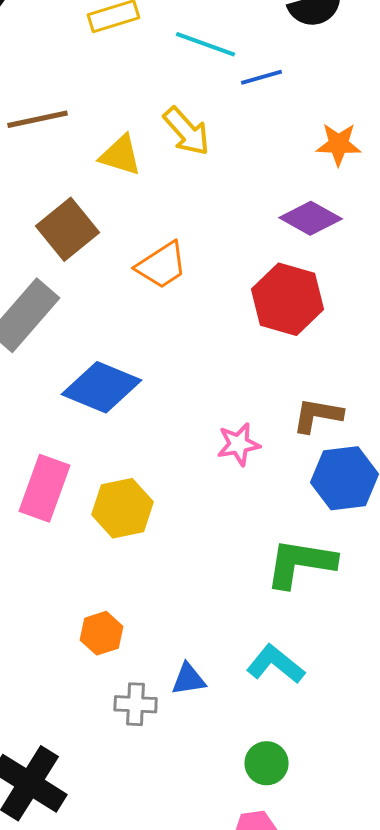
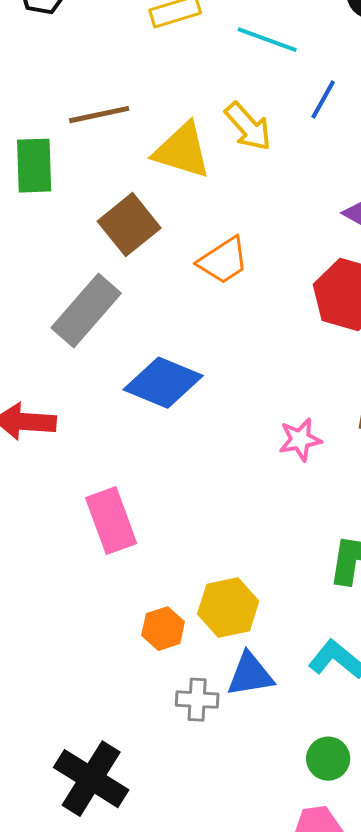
blue line: (262, 77) -> (323, 100), moved, turned -45
yellow triangle: (121, 155) -> (182, 151), size x1.4
pink rectangle: (45, 488) -> (111, 521), moved, turned -40
yellow hexagon: (123, 508) -> (228, 608), moved
blue triangle: (189, 679) -> (250, 675), size x1.4

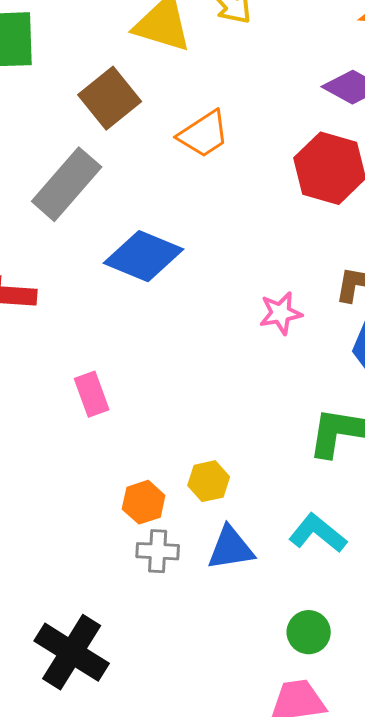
pink rectangle: (111, 521) -> (92, 394), size x0.7
yellow hexagon: (228, 608) -> (209, 481), size x0.7
gray cross: (197, 700) -> (158, 551), moved

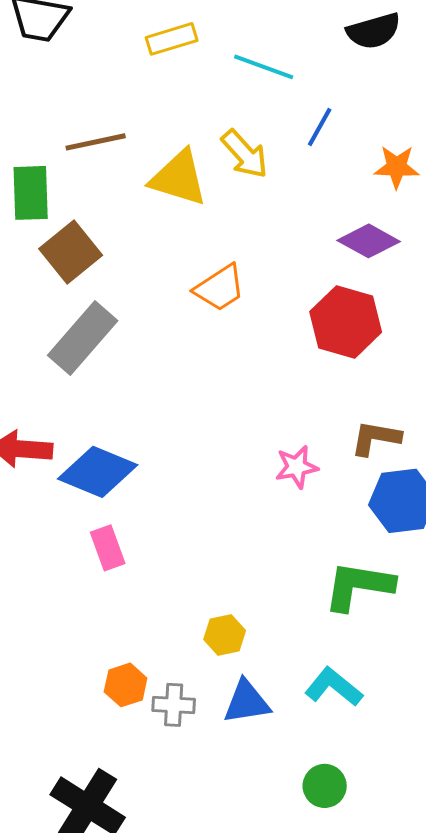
brown square: (110, 98) -> (71, 252), moved
blue diamond: (144, 256) -> (98, 472), moved
orange hexagon: (144, 502) -> (126, 685), moved

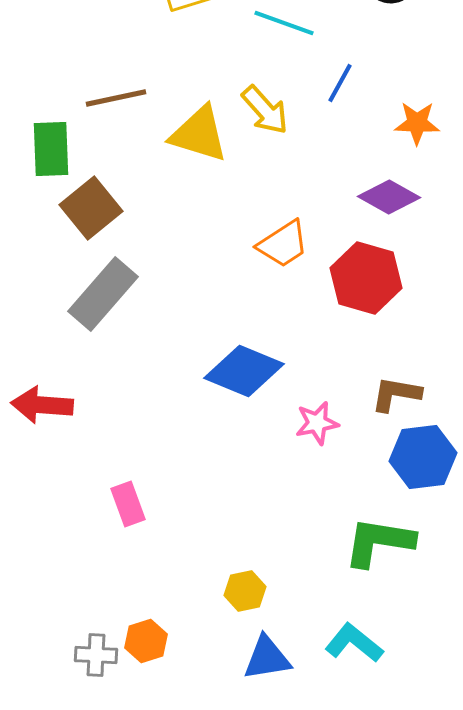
orange trapezoid: (220, 288) -> (283, 244), moved
blue diamond: (98, 472) -> (244, 371), moved
gray cross: (174, 705) -> (96, 655), moved

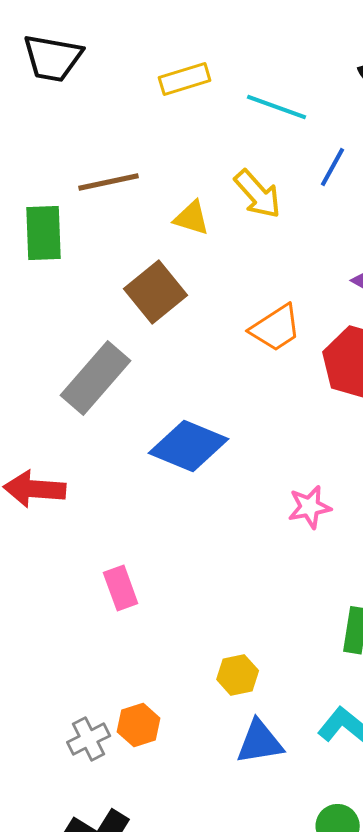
yellow triangle: (199, 134) -> (192, 218), size x0.6
brown square: (91, 208) -> (156, 292), moved
blue diamond: (244, 371) -> (189, 446), moved
gray cross: (96, 655) -> (89, 739), turned -30

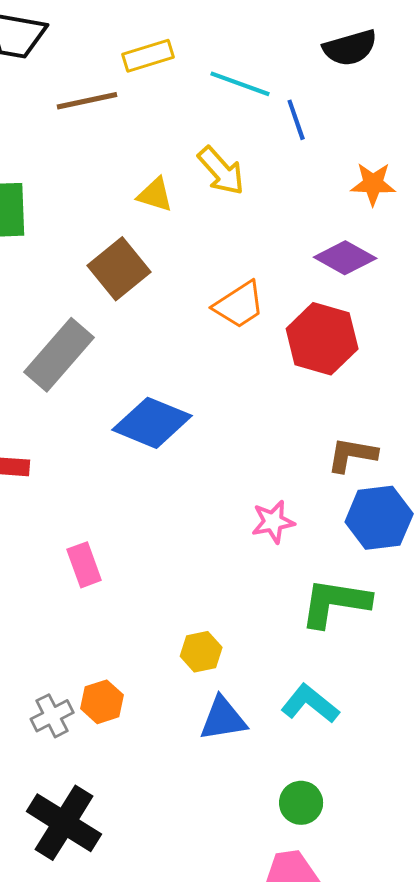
blue line: (333, 167) -> (296, 120), moved, turned -48
brown line: (109, 182) -> (87, 101), moved
pink star: (310, 507) -> (273, 522), moved

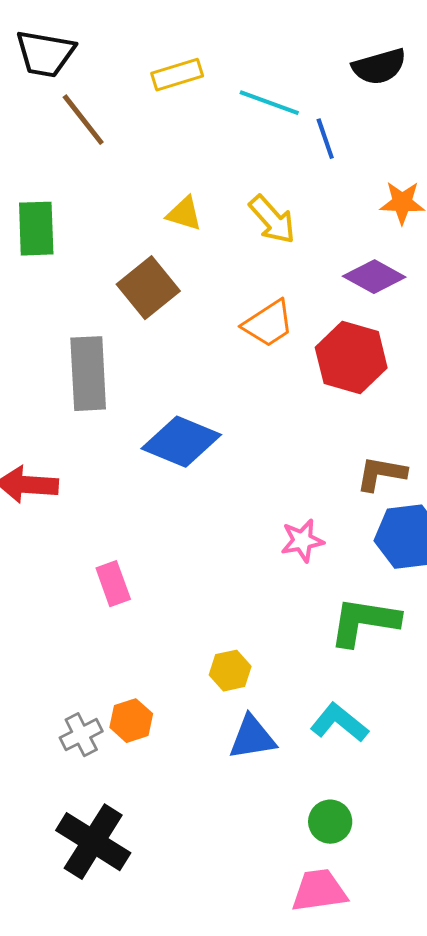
brown line: (87, 101) -> (83, 120), moved, turned 64
yellow arrow: (221, 171) -> (272, 220), moved
gray rectangle: (59, 355) -> (88, 374), turned -44

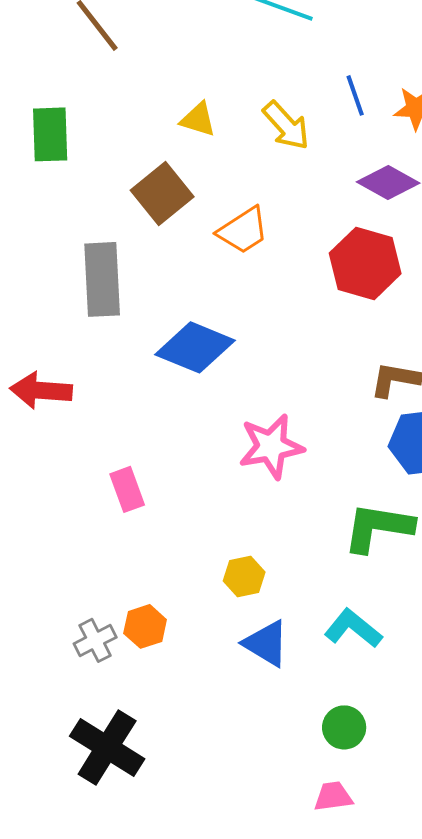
blue line: (325, 139) -> (355, 95), moved
orange trapezoid: (268, 324) -> (243, 230), moved
pink star: (302, 541) -> (271, 446), moved, size x1.5
blue triangle: (252, 738) -> (266, 643), turned 40
pink trapezoid: (319, 891) -> (333, 796), size x0.7

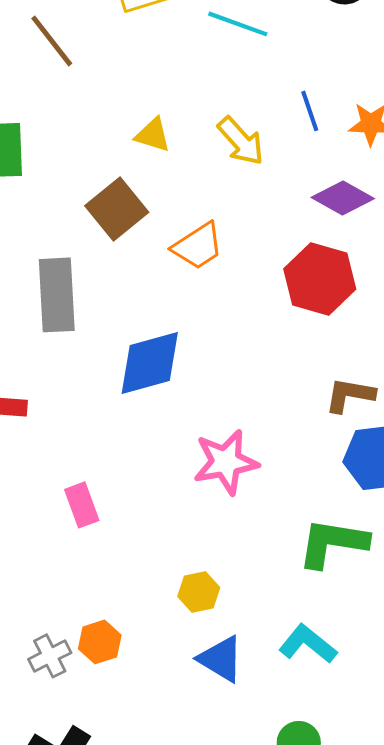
blue diamond: (195, 347) -> (150, 363), turned -38

